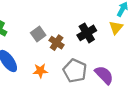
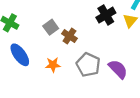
black cross: (87, 33) -> (106, 15), moved

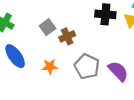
black cross: (106, 15) -> (105, 14), turned 36
brown cross: (69, 36) -> (67, 36), turned 32

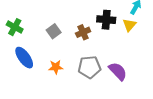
brown cross: (67, 36) -> (83, 32), moved
gray pentagon: (87, 66) -> (89, 67), turned -30

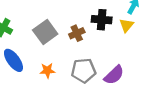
gray square: (54, 31) -> (45, 32), size x1.5
purple semicircle: (118, 71) -> (114, 75), turned 90

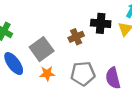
gray square: (45, 32) -> (42, 49), moved
purple semicircle: (114, 75) -> (113, 78), turned 120

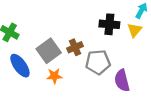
brown cross: (76, 37) -> (75, 47), moved
gray pentagon: (83, 74) -> (98, 62), moved

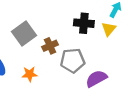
gray square: (49, 51) -> (24, 33), moved
purple semicircle: (122, 81) -> (96, 79), turned 75

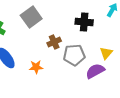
yellow triangle: (109, 29) -> (106, 53), moved
gray square: (24, 33) -> (31, 17), moved

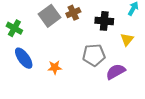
brown cross: (54, 42) -> (73, 13), moved
yellow triangle: (106, 53) -> (127, 40), moved

